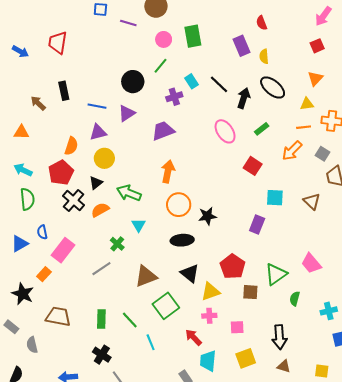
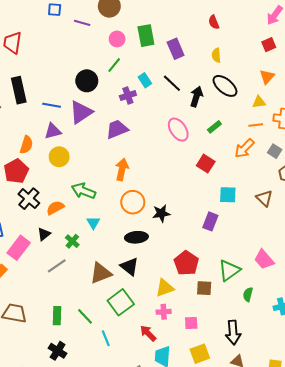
purple rectangle: (242, 46) -> (176, 49), moved
black rectangle: (64, 91) -> (19, 90), size x1.4
purple triangle: (127, 113) -> (81, 112), size x1.4
black triangle: (96, 183) -> (44, 234), moved
black triangle: (190, 273) -> (129, 267), moved

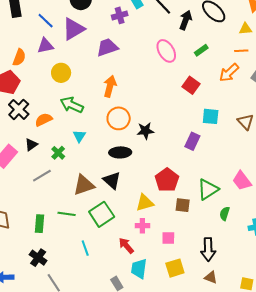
blue line: (52, 105) -> (46, 21), turned 30
yellow circle: (59, 157) -> (61, 73), moved
green line: (85, 316) -> (67, 214), moved, turned -42

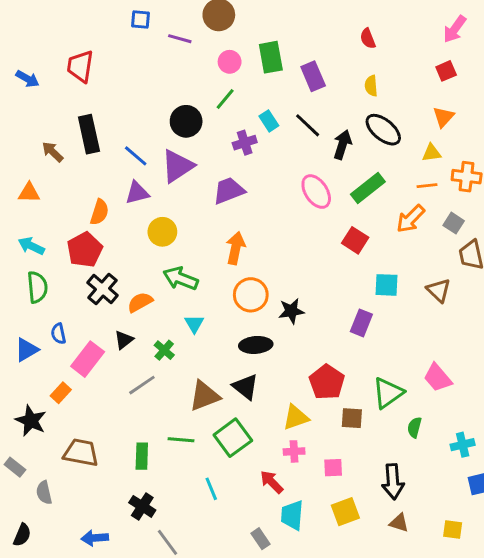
green rectangle: (201, 50) -> (368, 188), size x1.6

